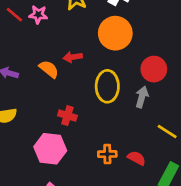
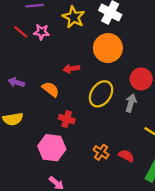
orange semicircle: (49, 69) -> (51, 89), moved
yellow ellipse: (107, 86) -> (101, 94), turned 35
orange cross: (107, 154) -> (101, 152), turned 35

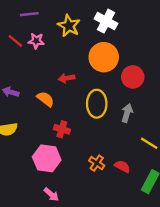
red circle: (141, 79) -> (133, 77), moved
yellow ellipse: (101, 94) -> (97, 104), turned -35

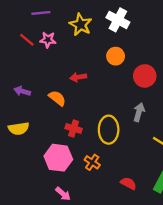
orange circle: (104, 57) -> (116, 56), size x0.6
yellow ellipse: (97, 104) -> (109, 130), moved
orange cross: (97, 163) -> (92, 162), moved
red semicircle: (122, 167) -> (128, 183), moved

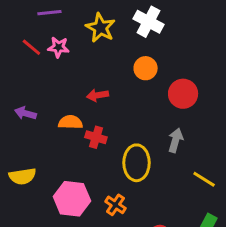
orange semicircle: (57, 98) -> (70, 122), turned -36
yellow semicircle: (19, 128) -> (22, 176), moved
red cross: (74, 128) -> (96, 137), moved

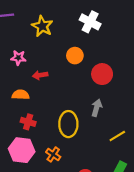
white cross: (149, 22) -> (90, 22), moved
pink star: (58, 47) -> (18, 58), moved
red cross: (96, 137) -> (28, 122), moved
yellow line: (204, 179) -> (117, 136), turned -63

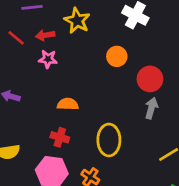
red arrow: (40, 75) -> (45, 35), moved
orange semicircle: (21, 95) -> (68, 104), moved
gray arrow: (97, 108) -> (151, 108), moved

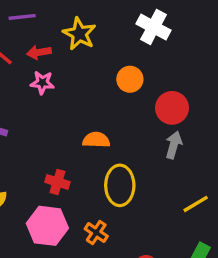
orange semicircle: (68, 104) -> (96, 140), moved

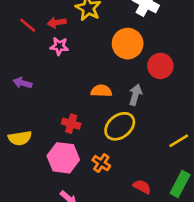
orange circle: (130, 79) -> (128, 44), size x1.5
gray arrow: (174, 145) -> (135, 95), moved
yellow ellipse: (120, 185) -> (120, 126), turned 52

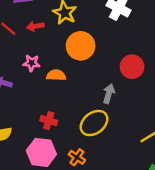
orange circle: (128, 44) -> (81, 46), moved
pink star: (59, 46) -> (32, 63), moved
orange semicircle: (101, 91) -> (56, 75), moved

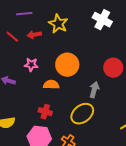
orange circle: (81, 46) -> (67, 65), moved
orange semicircle: (56, 75) -> (51, 85), moved

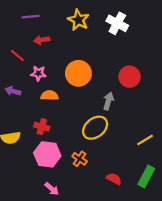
yellow star: (58, 24) -> (78, 20), moved
red line: (12, 37) -> (17, 56), moved
orange semicircle: (51, 85) -> (50, 96), moved
red cross: (45, 112) -> (42, 127), moved

